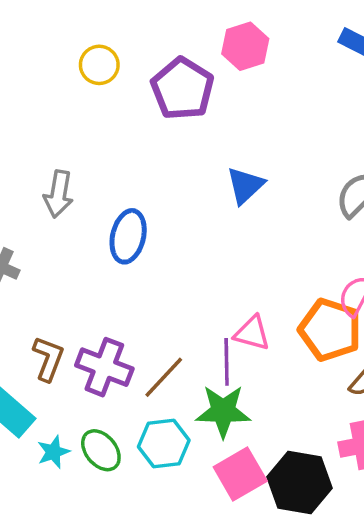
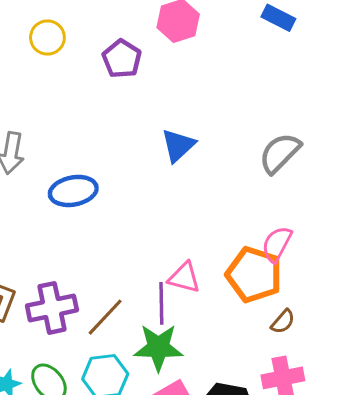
purple pentagon: (182, 89) -> (122, 59), size x0.7
blue ellipse: (128, 236) -> (73, 191), turned 66
purple cross: (104, 367) -> (52, 308), turned -33

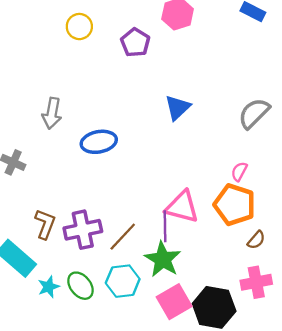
pink semicircle: (277, 244) -> (239, 171), moved, size x0.7
pink triangle: (184, 278) -> (182, 207), size x1.4
green star: (158, 347) -> (163, 259), turned 30

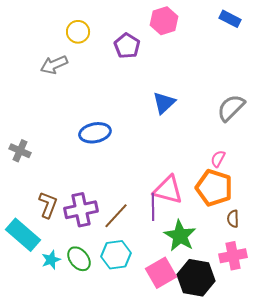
gray arrow: (52, 113) -> (54, 65), moved, turned 56
brown semicircle: (256, 240) -> (233, 219), turned 138
green star: (163, 259) -> (180, 236), moved

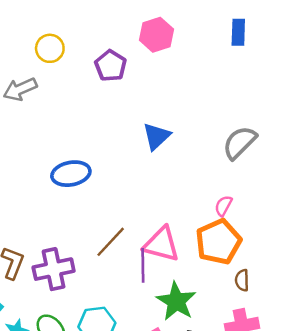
blue rectangle: (230, 19) -> (238, 32), turned 65
orange pentagon: (214, 188) -> (218, 242), turned 30
brown line: (116, 216) -> (111, 242), moved

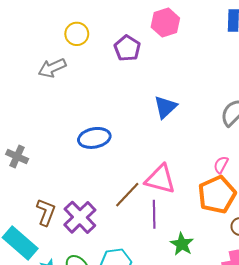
pink triangle: (161, 244) -> (160, 179), moved
purple cross: (54, 269) -> (80, 217), turned -32
green star: (176, 301) -> (182, 244), size x0.7

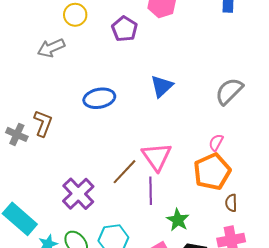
blue ellipse: (94, 138) -> (99, 98), moved
pink triangle: (160, 179) -> (157, 157), turned 40
brown L-shape: (46, 212) -> (43, 123), moved

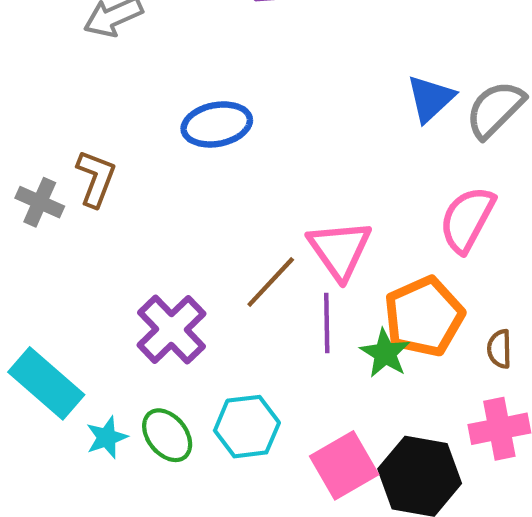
blue triangle: (162, 86) -> (430, 99), moved
pink semicircle: (216, 143) -> (467, 219), size x1.8
orange pentagon: (212, 172) -> (424, 317), moved
green star: (178, 220) -> (385, 353), moved

